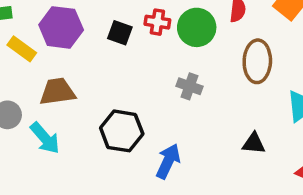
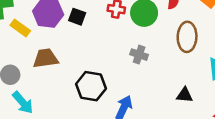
black square: (120, 33) -> (77, 17), moved
cyan arrow: (45, 138) -> (23, 103), moved

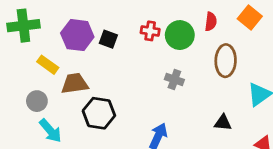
yellow rectangle: (20, 28) -> (48, 65), moved
black hexagon: (91, 86) -> (99, 113), moved

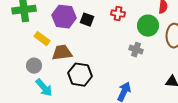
green circle: (180, 35) -> (148, 26), moved

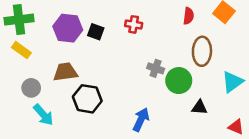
green circle: (148, 26) -> (179, 81), moved
yellow rectangle: (42, 39) -> (21, 50), moved

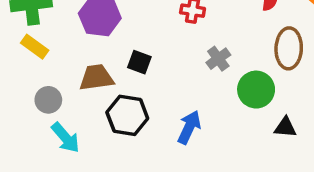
black square: (96, 32) -> (139, 62), moved
gray cross: (156, 68) -> (218, 59), moved, turned 35
blue arrow: (141, 120) -> (189, 127), moved

